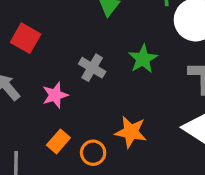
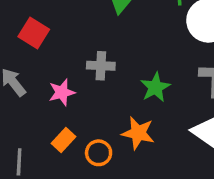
green star: (143, 59) -> (155, 87), moved
gray cross: (92, 68) -> (101, 66), turned -30

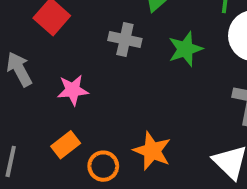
gray cross: (101, 66) -> (125, 39), moved
green star: (155, 87) -> (185, 49), moved

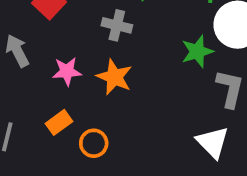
green star: (185, 49) -> (197, 51), moved
orange star: (152, 151) -> (114, 77), moved

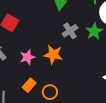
gray cross: (117, 25) -> (70, 31), moved, turned -35

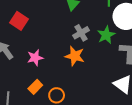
orange star: (53, 55) -> (75, 56), moved

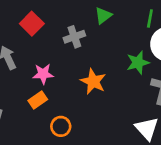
gray cross: (81, 33) -> (74, 37), moved
orange rectangle: (35, 87) -> (38, 100), moved

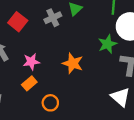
gray cross: (74, 37) -> (53, 18), moved

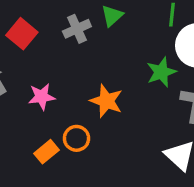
orange rectangle: (29, 83) -> (47, 152), moved
orange circle: (50, 103) -> (76, 138), moved

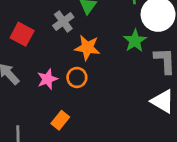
orange star: (106, 101) -> (87, 48), moved
orange circle: (76, 138) -> (77, 77), moved

